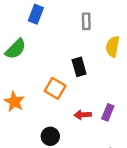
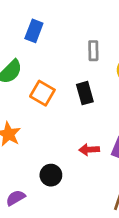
gray rectangle: (86, 21) -> (93, 51), moved
orange square: (55, 88) -> (42, 93), moved

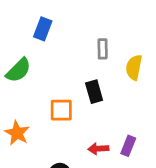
orange square: (42, 93) -> (61, 110), moved, turned -30

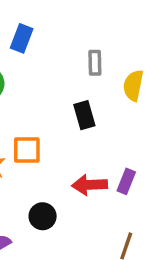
orange square: (61, 110) -> (27, 150), moved
red arrow: (98, 149) -> (90, 185), size x1.4

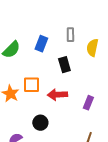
blue rectangle: (22, 38) -> (41, 44), moved
red arrow: (90, 185) -> (57, 95), moved

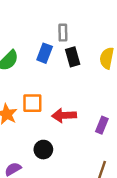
gray rectangle: (70, 35) -> (63, 33), moved
black rectangle: (64, 65) -> (73, 57), moved

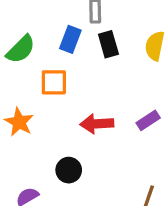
orange square: (32, 103) -> (54, 82), moved
purple rectangle: (102, 125) -> (148, 120), moved, turned 35

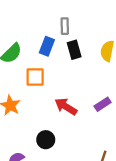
red arrow: (97, 124) -> (66, 107), turned 35

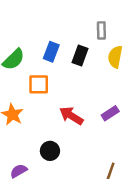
gray rectangle: (65, 26) -> (101, 30), moved
black rectangle: (74, 50) -> (80, 56), turned 36

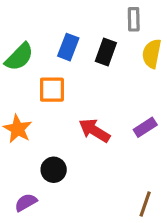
black circle: (50, 151) -> (54, 170), moved

